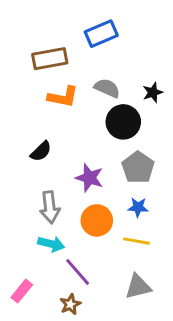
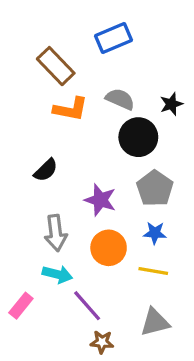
brown rectangle: (50, 59) -> (56, 66), turned 56
pink rectangle: (22, 291) -> (21, 306), moved
brown star: (70, 304) -> (102, 342), moved, turned 30

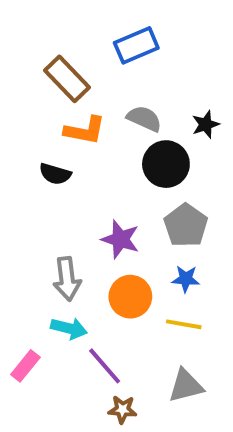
black semicircle: (46, 170) -> (55, 174), moved, turned 60

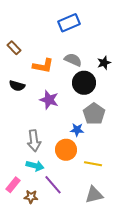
brown rectangle: (67, 79) -> (14, 48), moved, size x0.6
black semicircle: (55, 174) -> (17, 86), moved
purple star: (120, 239) -> (49, 100), moved
blue star: (186, 279) -> (77, 130), moved
brown star: (122, 409) -> (31, 197), moved

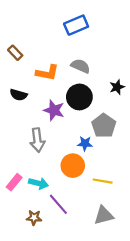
black star: (104, 63) -> (117, 87), moved
black circle: (84, 83) -> (79, 97), moved
gray arrow: (34, 141) -> (37, 140), moved
pink rectangle: (13, 185) -> (14, 182), moved

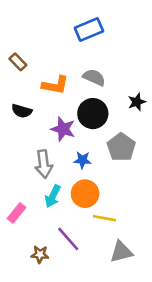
blue star: (85, 143) -> (82, 160), moved
yellow line: (103, 181) -> (104, 218), moved
cyan arrow: (38, 183) -> (53, 196), moved, turned 102

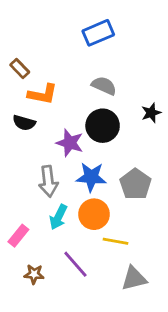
orange L-shape: (55, 85) -> (43, 94), moved
gray pentagon: (121, 147) -> (135, 184), moved
blue star: (82, 160) -> (91, 177), size x1.5
brown star: (40, 254) -> (34, 274), moved

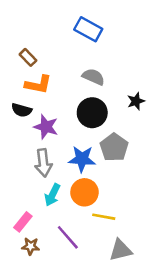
blue rectangle: (98, 33) -> (88, 29), turned 52
brown rectangle: (20, 69) -> (28, 57), moved
purple star: (70, 143) -> (46, 127), moved
gray pentagon: (135, 184) -> (114, 147), moved
pink rectangle: (18, 236) -> (23, 222), moved

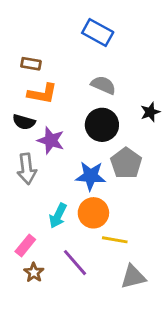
brown rectangle: (28, 57) -> (31, 64), turned -36
gray arrow: (43, 163) -> (27, 169), moved
brown star: (31, 246) -> (34, 272), turned 30

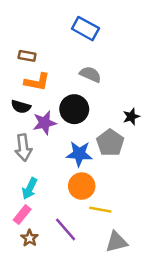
black star: (150, 112) -> (131, 117), moved
black circle: (102, 125) -> (74, 109), moved
purple star: (51, 140) -> (44, 123), turned -30
cyan arrow: (58, 216) -> (30, 189), moved

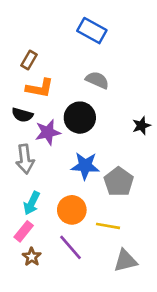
brown rectangle: (27, 56) -> (29, 60), turned -70
gray pentagon: (110, 143) -> (119, 182), moved
orange circle: (82, 186) -> (72, 210), moved

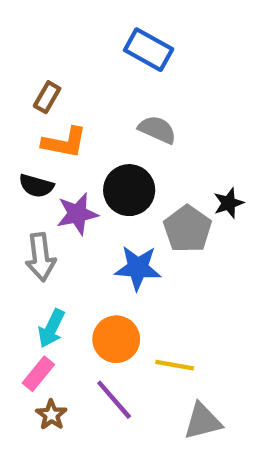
gray pentagon: (119, 182) -> (187, 229), moved

